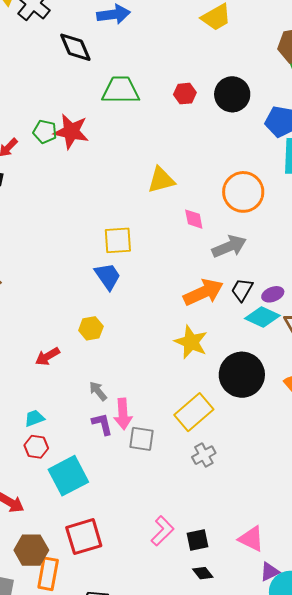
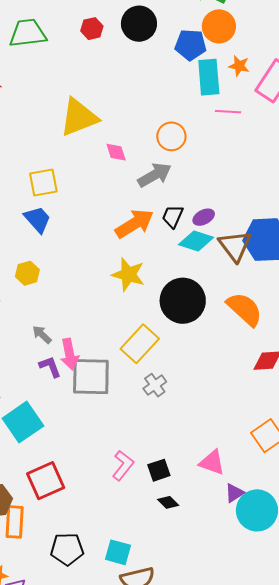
yellow triangle: (161, 180) -> (79, 117), size x1.4
orange circle: (243, 192) -> (171, 136), moved, size x0.7
gray square: (142, 439) -> (91, 377), size x1.6

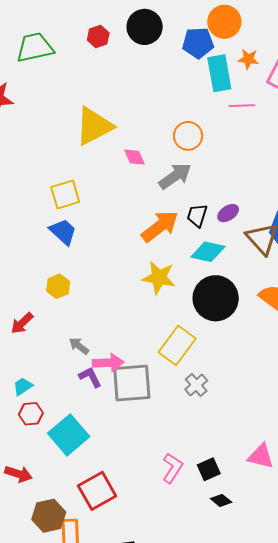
cyan diamond: (196, 241) -> (208, 252), moved
pink arrow: (69, 354) -> (108, 363), turned -76

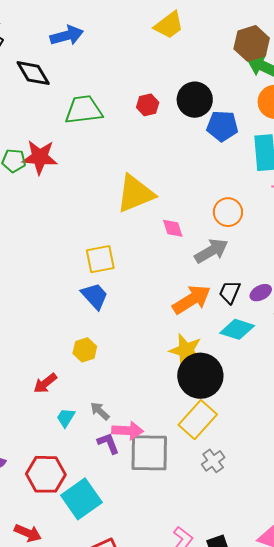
blue pentagon: (198, 43) -> (222, 126), moved
black circle: (216, 298) -> (200, 376), moved
cyan trapezoid: (23, 386) -> (66, 418), moved, turned -30
red hexagon: (31, 414) -> (46, 474), size x1.6

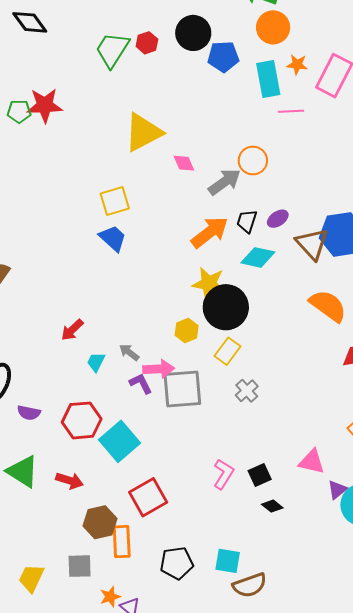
green trapezoid: (84, 110) -> (112, 50), moved, turned -45
orange circle: (228, 212) -> (253, 160), moved
yellow hexagon: (85, 350) -> (187, 331), moved
yellow rectangle: (198, 420) -> (227, 351), size x0.7

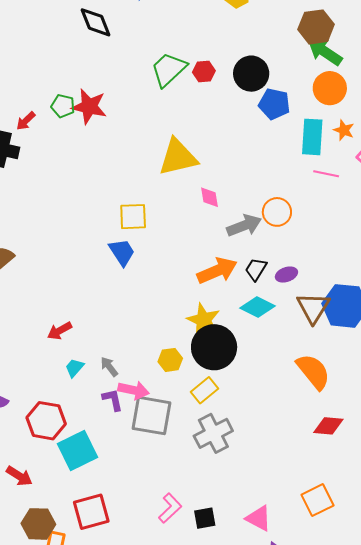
gray cross: (247, 391) -> (213, 433), size x1.6

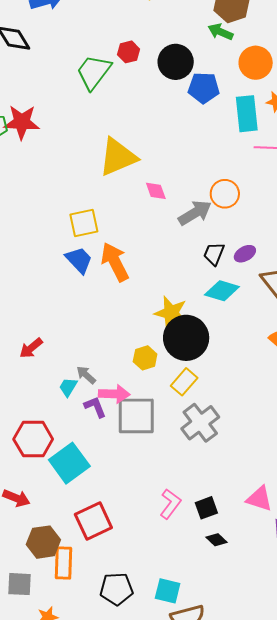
green arrow: (325, 52) -> (221, 32), moved, size x0.7
red hexagon: (204, 71) -> (129, 52), moved
orange arrow: (217, 271) -> (115, 262), moved, turned -84
cyan trapezoid: (74, 368) -> (68, 387), moved

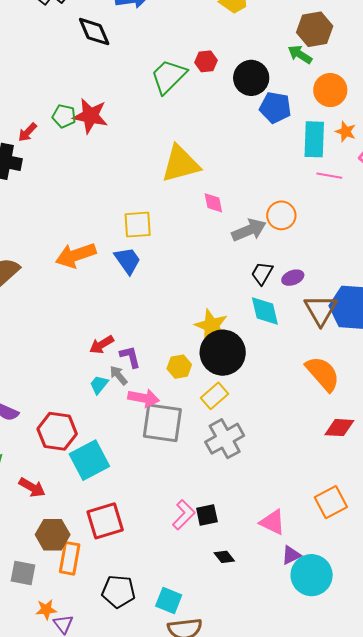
orange arrow: (115, 262) -> (76, 255), moved, turned -90
cyan diamond: (222, 291) -> (265, 311), turned 52
red arrow: (31, 348) -> (102, 345), moved
purple L-shape: (95, 407) -> (130, 357), moved
black square: (206, 508) -> (207, 515), moved

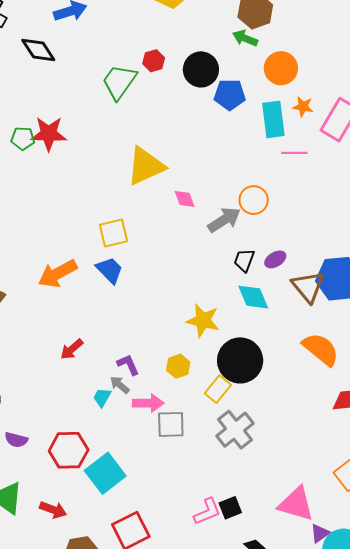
red arrow: (102, 345) -> (72, 349), moved
black circle: (223, 353) -> (240, 360), moved
gray square: (162, 423) -> (171, 424), size x0.7
pink L-shape: (184, 515) -> (207, 511), turned 32
pink triangle: (273, 522) -> (296, 504), size x1.4

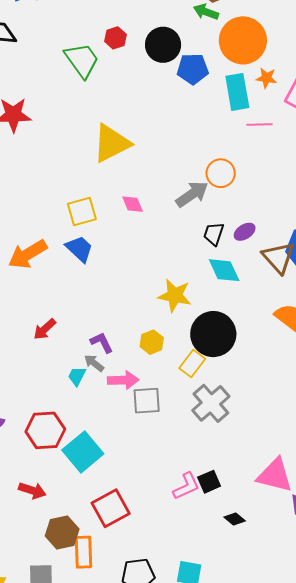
orange circle: (281, 68) -> (243, 40), size x1.4
green trapezoid: (119, 82) -> (82, 60), turned 111
pink diamond: (185, 199) -> (133, 204), moved

